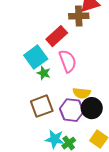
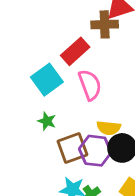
green star: (44, 73) -> (47, 121), moved
brown square: (42, 106) -> (72, 148), moved

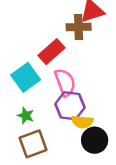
brown square: (72, 148) -> (33, 144), moved
purple hexagon: (95, 151) -> (70, 106), moved

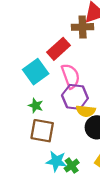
brown square: (33, 144) -> (42, 131), turned 30

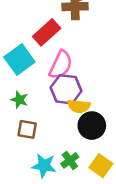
pink semicircle: (71, 76) -> (61, 65), turned 45
brown square: (42, 131) -> (27, 129), size x0.7
green cross: (72, 166) -> (70, 160), moved

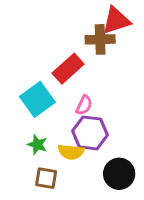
pink semicircle: (61, 65) -> (84, 105), size x0.6
yellow semicircle: (79, 106) -> (71, 152), moved

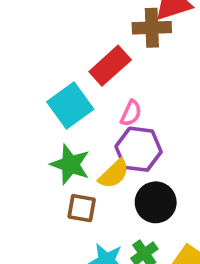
green star: (37, 145) -> (70, 164), size x1.5
yellow semicircle: (71, 152) -> (114, 174), turned -50
black circle: (119, 174) -> (156, 202), moved

